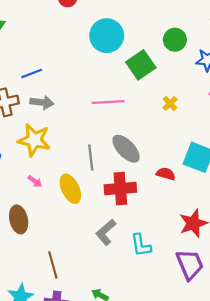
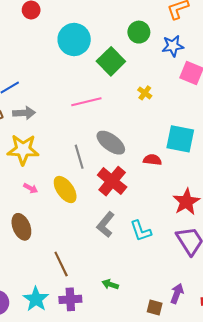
red cross: (120, 189) -> (112, 181), turned -36

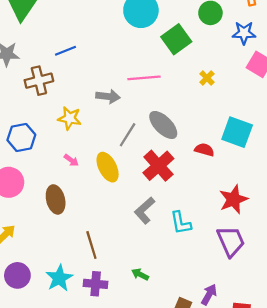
gray arrow: (24, 113) -> (108, 96), moved
yellow star: (23, 150) -> (70, 118), size x0.7
gray line: (79, 157) -> (128, 135), turned 40

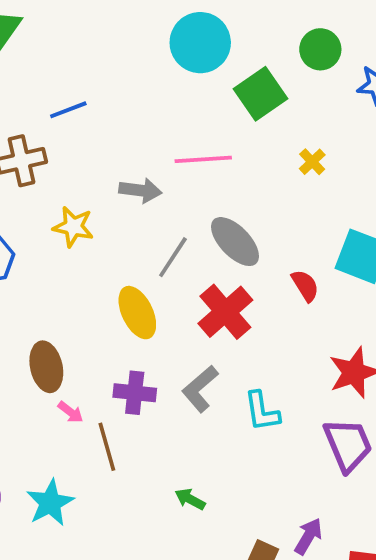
red semicircle: (204, 150) -> (305, 286), turned 42
pink arrow: (71, 160) -> (71, 412), moved
purple cross: (96, 284) -> (135, 393), moved

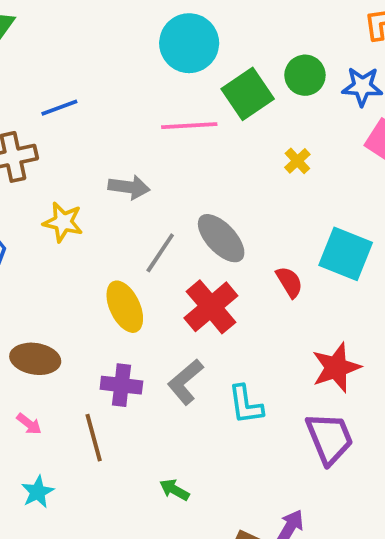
green circle: (320, 49) -> (305, 75), moved
pink line: (203, 159) -> (189, 126), moved
brown ellipse: (46, 367) -> (35, 359), turned -69
pink arrow: (71, 412) -> (29, 424), moved
cyan star: (50, 503) -> (38, 492), size x0.7

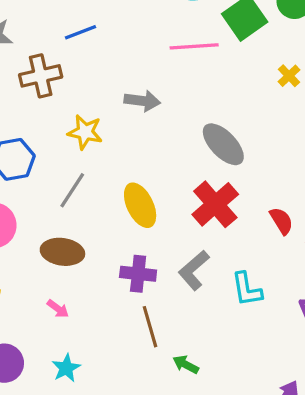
gray line: (160, 253) -> (72, 190), moved
red semicircle: (289, 282) -> (281, 221), moved
brown line: (94, 438) -> (150, 327), moved

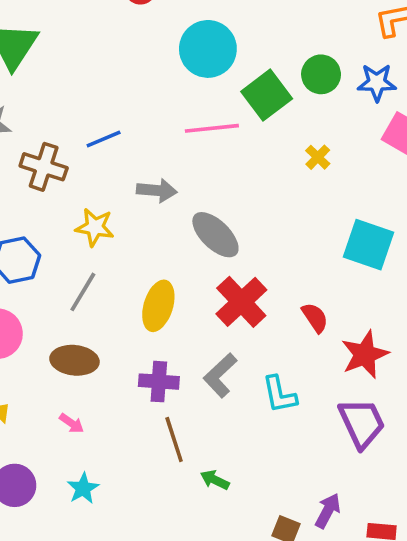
blue line: (81, 32) -> (104, 139), moved
brown cross: (41, 76) -> (44, 167), turned 33
gray ellipse: (223, 144) -> (215, 235), moved
yellow ellipse: (140, 205) -> (158, 306), turned 45

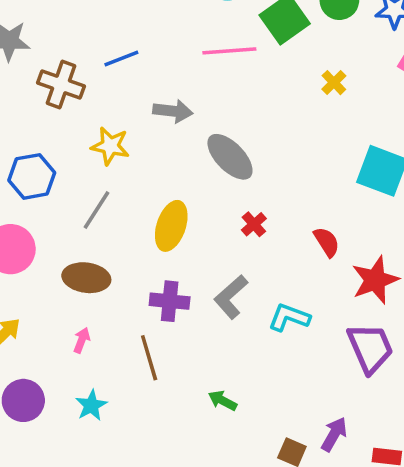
red cross: (241, 302) -> (254, 224), size x0.5
cyan L-shape: (279, 394) -> (289, 317), turned 120
pink arrow: (72, 423) -> (82, 340), turned -105
brown line: (174, 439) -> (149, 358), moved

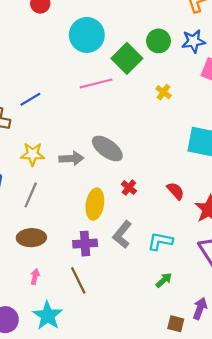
gray arrow: (173, 111) -> (71, 158), moved
yellow ellipse: (171, 226) -> (95, 204), moved
green arrow: (223, 401) -> (164, 280), moved, turned 120
cyan star: (91, 405) -> (48, 316), size x1.5

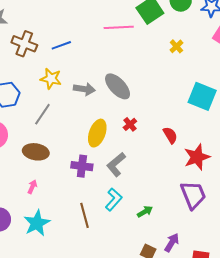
blue line: (30, 99) -> (61, 45), moved
cyan L-shape: (160, 241) -> (114, 199), moved, turned 110
brown line: (78, 280) -> (84, 215), moved

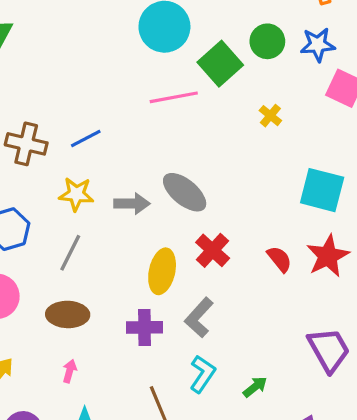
red cross: (130, 124) -> (213, 250), size x1.5
red star: (197, 157) -> (328, 256), moved

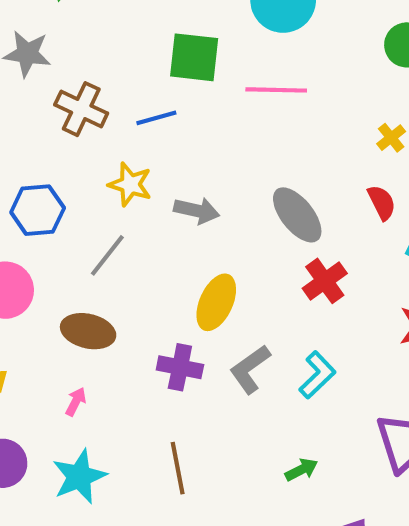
green square: (220, 64) -> (194, 57), moved, turned 36
gray ellipse: (185, 192) -> (297, 215), moved
red cross: (213, 250) -> (325, 281), moved
red semicircle: (279, 259) -> (382, 202), moved
cyan L-shape: (202, 374) -> (317, 375), moved

